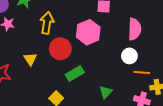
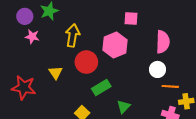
green triangle: (106, 92) -> (124, 107), moved

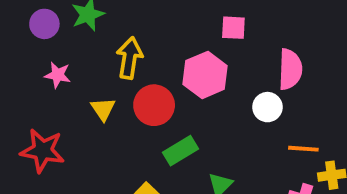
pink star: (32, 37) -> (58, 75), moved
white circle: (157, 69) -> (267, 107), moved
yellow triangle: (56, 73) -> (103, 109), moved

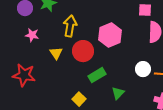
pink square: (233, 28) -> (145, 10), moved
white circle: (267, 107) -> (143, 69), moved

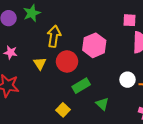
pink star: (32, 35) -> (11, 52), moved
green triangle: (118, 93) -> (102, 104), turned -32

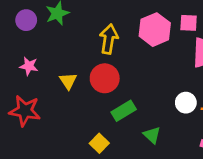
yellow arrow: (54, 36) -> (109, 39), moved
pink hexagon: (94, 45) -> (155, 30), moved

